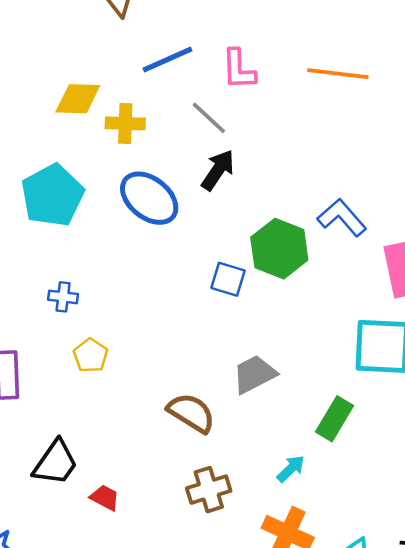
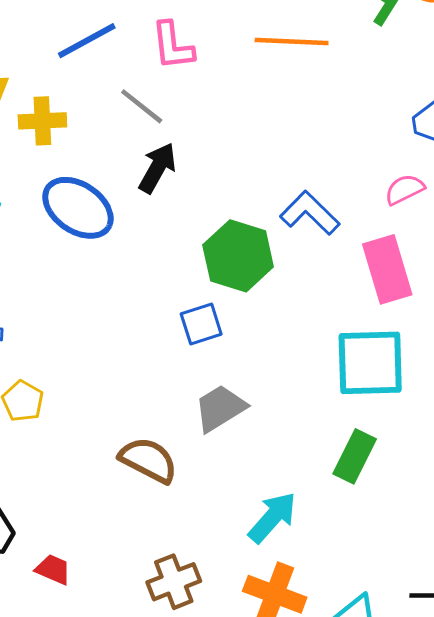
blue square: (228, 279) -> (201, 324), moved, turned -30
green rectangle: (335, 419) -> (355, 456), moved
cyan arrow: (291, 469) -> (272, 517), size x1.5
brown cross: (209, 490) -> (174, 582), moved

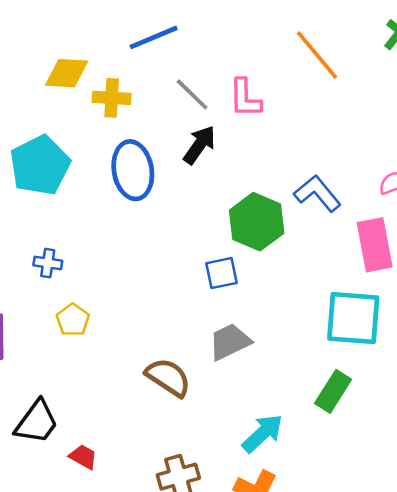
orange line: (292, 42) -> (317, 55), turned 42
pink L-shape: (173, 46) -> (245, 98), moved
blue ellipse: (78, 208) -> (133, 170), turned 40

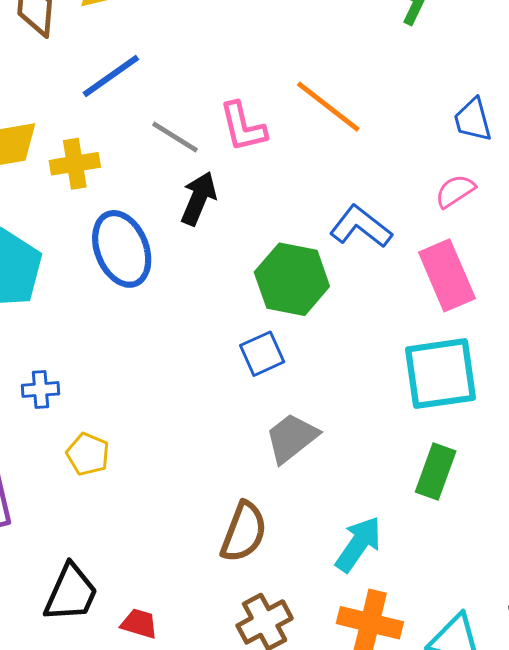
orange line: (317, 55) -> (328, 107), moved
brown semicircle: (168, 377) -> (244, 532), moved, turned 90

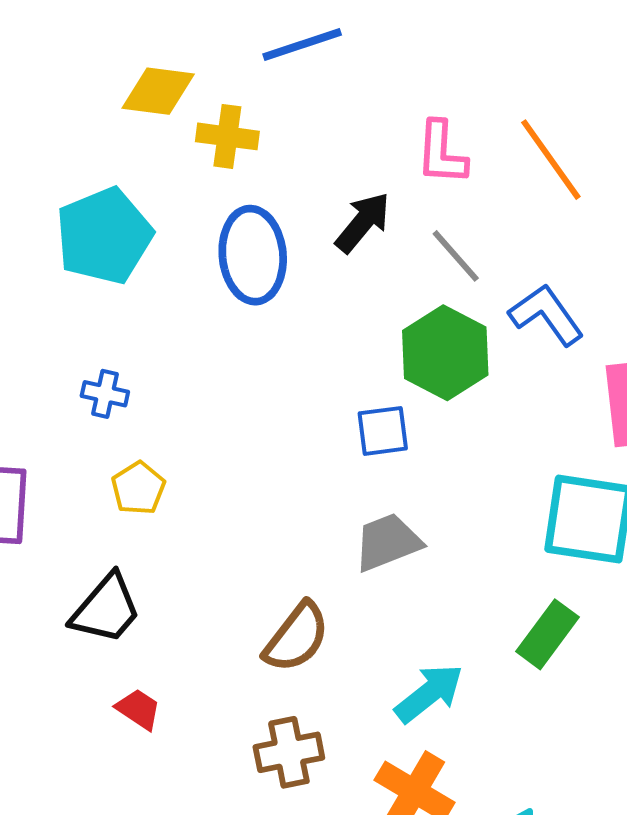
gray line: (175, 137) -> (456, 256), moved
black trapezoid: (71, 593) -> (106, 609), moved

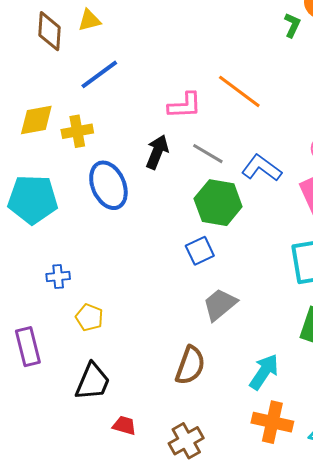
pink L-shape: (442, 153) -> (185, 105), turned -78
cyan pentagon: (104, 236) -> (33, 199), turned -30
brown cross: (289, 752) -> (186, 441), moved

